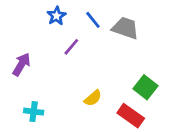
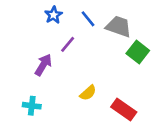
purple arrow: (21, 64) -> (43, 65), moved
green square: (145, 87) -> (138, 52), moved

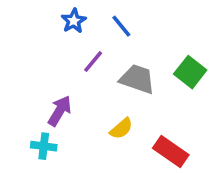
gray trapezoid: (119, 26) -> (137, 79), moved
purple arrow: (43, 65) -> (60, 111), moved

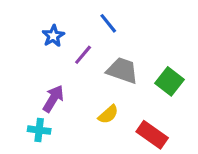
blue star: (74, 21) -> (53, 36), moved
green square: (190, 72) -> (169, 81), moved

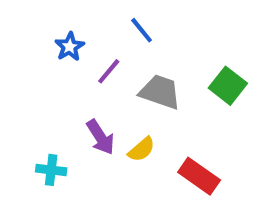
green square: (169, 81) -> (228, 86), moved
purple arrow: (53, 99) -> (100, 137), moved, turned 116

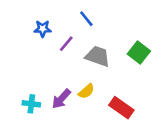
blue star: (70, 47) -> (43, 29), turned 30
purple arrow: (100, 137) -> (61, 99), moved, turned 75

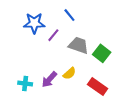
blue star: (43, 29) -> (34, 23), size x1.5
green square: (139, 52) -> (102, 53), moved

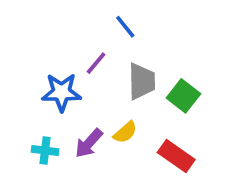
blue star: (34, 23) -> (61, 92), moved
gray trapezoid: (78, 45) -> (142, 81), turned 70

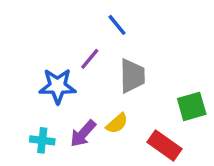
green square: (183, 96) -> (192, 106), moved, turned 36

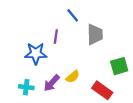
purple line: (90, 59) -> (56, 37), turned -32
gray trapezoid: (132, 76) -> (95, 34), moved

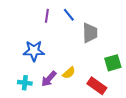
purple line: (56, 37) -> (47, 16), moved

